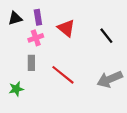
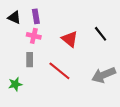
black triangle: (15, 18) -> (14, 17), turned 40
red triangle: (66, 28) -> (70, 39), moved
pink cross: (36, 38) -> (34, 36), turned 32

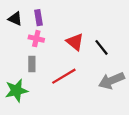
black line: (101, 34) -> (102, 47), moved
red line: (59, 71) -> (64, 76), turned -70
green star: (15, 84) -> (16, 91), size x1.5

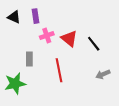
pink cross: (36, 39) -> (47, 36), moved, turned -32
red line: (64, 76) -> (59, 70), turned -70
gray arrow: (111, 81) -> (103, 74), size x0.6

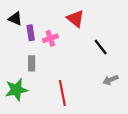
purple rectangle: (35, 16) -> (31, 33), moved
red triangle: (69, 39) -> (75, 19), moved
red line: (59, 70) -> (62, 93), moved

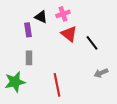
black triangle: (15, 19) -> (41, 17), moved
red triangle: (75, 19) -> (69, 34), moved
pink cross: (50, 38) -> (63, 14), moved

